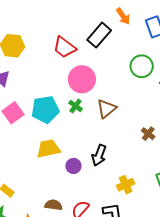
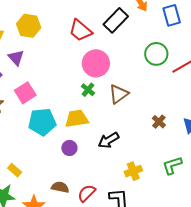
cyan pentagon: (45, 109) -> (42, 122), moved
yellow trapezoid: (48, 149) -> (77, 119), moved
black arrow: (99, 155) -> (109, 140), turned 35
purple circle: (73, 166) -> (69, 148), moved

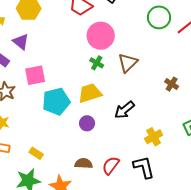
pink square: (25, 93) -> (35, 75), turned 30

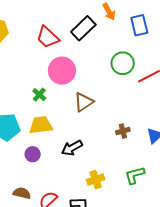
green cross: (97, 63) -> (39, 95), moved
brown cross: (172, 84) -> (123, 131), turned 32

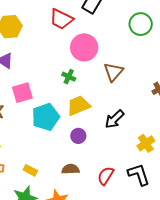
brown semicircle: (22, 193) -> (70, 169), moved

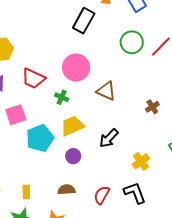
red trapezoid: (61, 19) -> (33, 79), moved
brown triangle: (113, 72) -> (106, 91), turned -45
yellow rectangle: (30, 170) -> (26, 192), turned 64

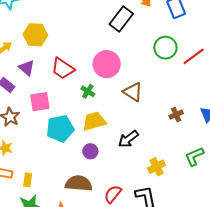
brown semicircle: (66, 190) -> (79, 183), size x1.5
yellow rectangle: (26, 192) -> (28, 180), moved

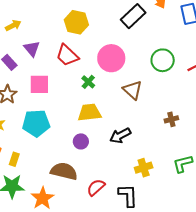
yellow hexagon: (35, 35) -> (76, 22), moved
green circle: (165, 48) -> (163, 60), moved
cyan pentagon: (60, 129) -> (36, 123), moved

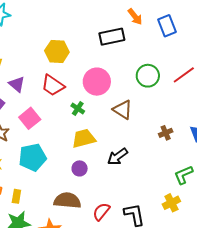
black rectangle: (133, 16) -> (112, 37), turned 40
pink square: (39, 84) -> (30, 118), turned -30
yellow cross: (144, 168) -> (171, 203), moved

